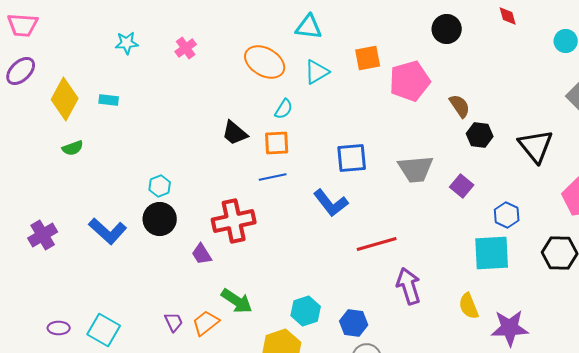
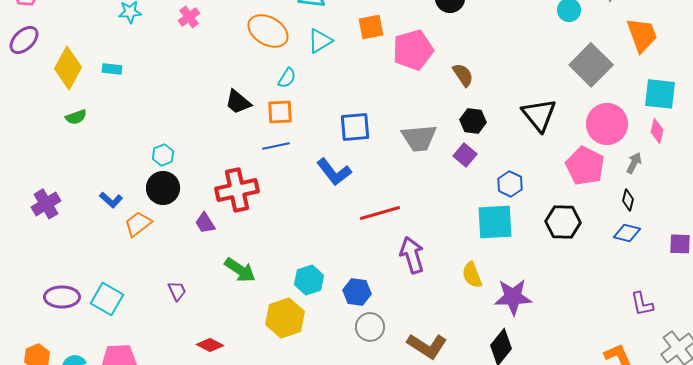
black hexagon: (480, 135) -> (473, 121), moved
blue L-shape: (108, 231) -> (111, 200), size x0.6
orange trapezoid: (206, 323) -> (138, 224), moved
purple ellipse: (59, 328) -> (62, 297), size x1.6

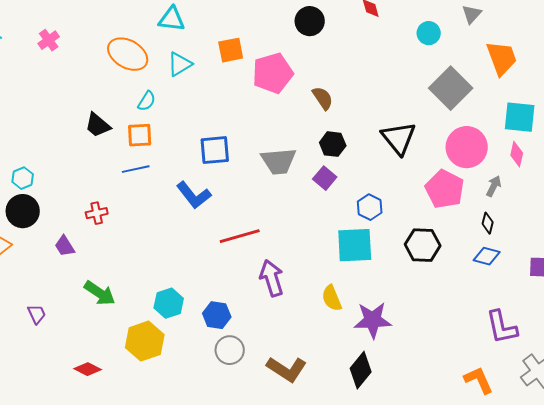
red cross: (237, 190) -> (97, 213), size x0.5
purple L-shape: (642, 304) -> (502, 327), size x1.4
red diamond: (210, 345) -> (88, 369), moved

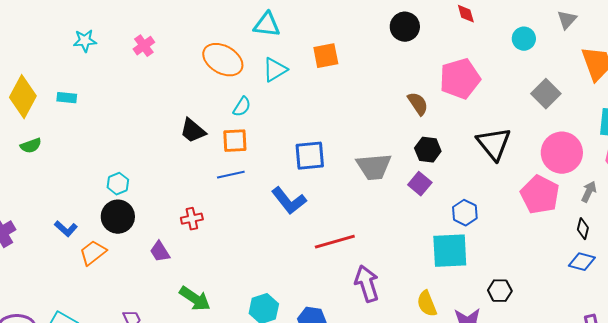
pink pentagon: (273, 73) -> (460, 79), moved
gray square: (451, 88) -> (546, 94), size x0.7
black hexagon: (423, 245) -> (500, 291), moved, size x0.7

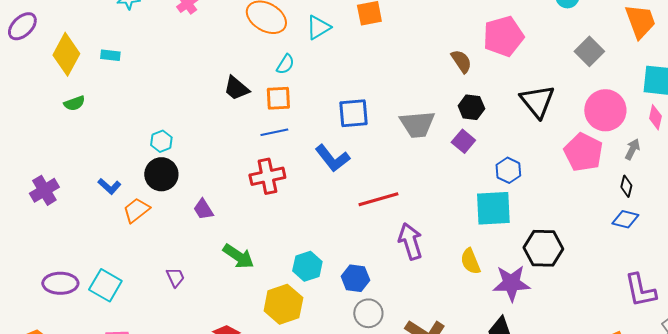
red cross: (192, 219) -> (267, 176), moved, size x1.6
black hexagon: (500, 291) -> (543, 248), size x1.6

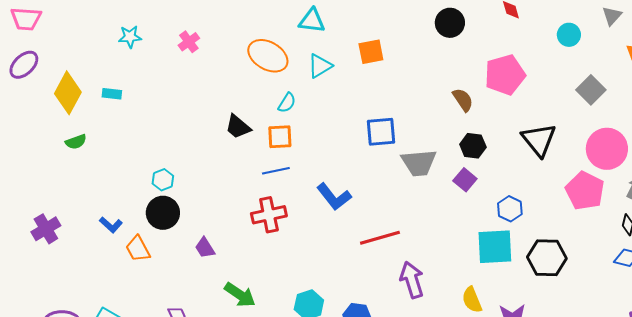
blue square: (353, 113) -> (381, 132), moved
orange trapezoid: (136, 210) -> (138, 249), turned -80
black hexagon: (543, 248) -> (547, 258), moved

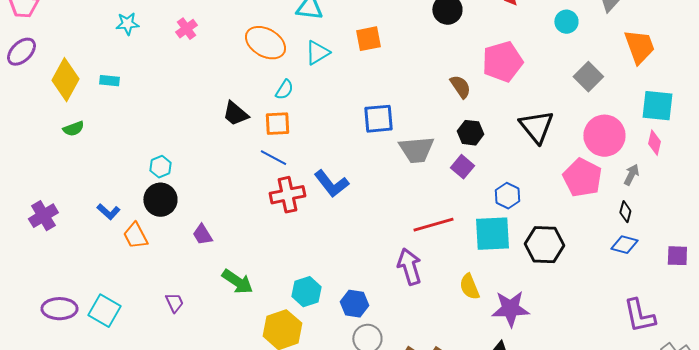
blue line: (276, 171) -> (273, 158), turned 40
red cross: (269, 215) -> (287, 195), moved
red line: (380, 238) -> (433, 225), moved

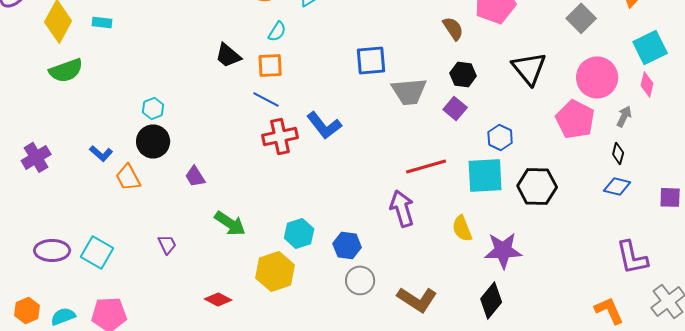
cyan square: (657, 106) -> (650, 47), turned -32
green semicircle: (73, 129) -> (66, 70), size x1.6

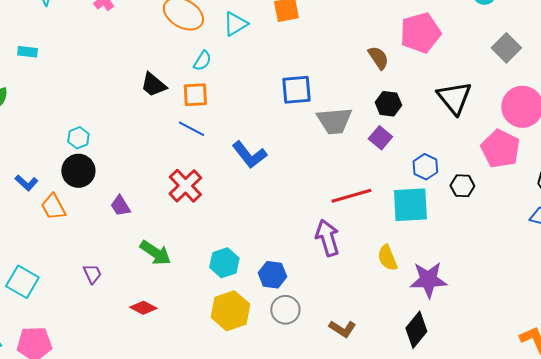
red cross: (280, 136) -> (185, 186), moved, turned -32
black hexagon: (537, 186) -> (462, 186), moved, size x0.6
yellow hexagon: (275, 271) -> (230, 311), moved
red diamond: (218, 299) -> (143, 308), moved
brown L-shape: (417, 299) -> (342, 329), size x0.7

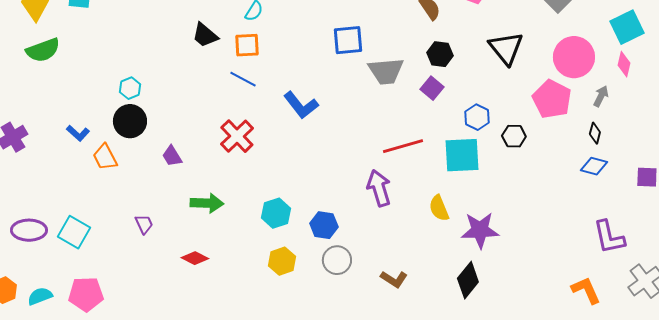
green arrow: (155, 253) -> (207, 203), turned -32
yellow hexagon: (230, 311) -> (282, 261), size x0.7

